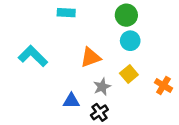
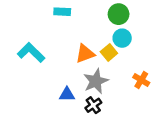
yellow square: (129, 74) -> (109, 52), moved
orange cross: (163, 85) -> (141, 80), moved
gray star: (102, 87) -> (96, 81), size x1.5

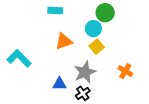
cyan circle: (122, 38) -> (93, 29), moved
cyan L-shape: (31, 52) -> (19, 58), moved
orange triangle: (85, 54) -> (64, 41), moved

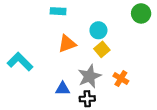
green circle: (105, 13) -> (141, 13), moved
orange cross: (125, 71) -> (121, 79), moved
black cross: (83, 93) -> (87, 99), turned 32

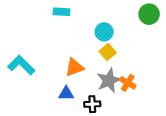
orange triangle: (67, 44) -> (74, 67), moved
gray star: (89, 76) -> (109, 80), moved

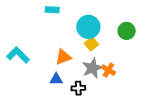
green circle: (149, 14) -> (127, 31), moved
cyan circle: (104, 32) -> (88, 27), size x1.5

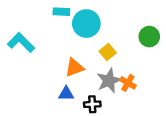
cyan circle: (88, 27) -> (86, 24), moved
cyan L-shape: (18, 55) -> (21, 43), moved

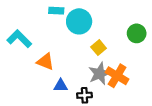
orange triangle: (74, 67) -> (45, 62), moved, turned 42
orange cross: (128, 83) -> (117, 76), size x1.5

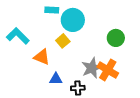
green circle: (137, 33) -> (116, 38), moved
yellow square: (99, 48) -> (63, 41), moved

